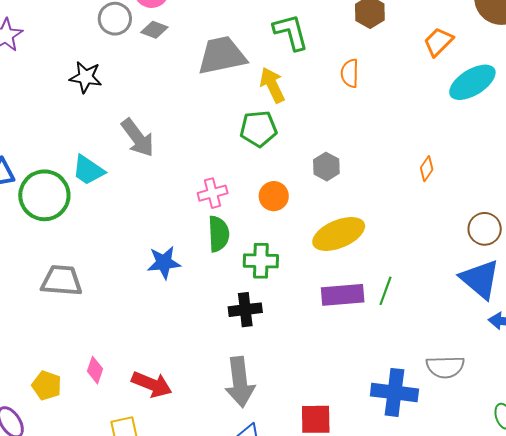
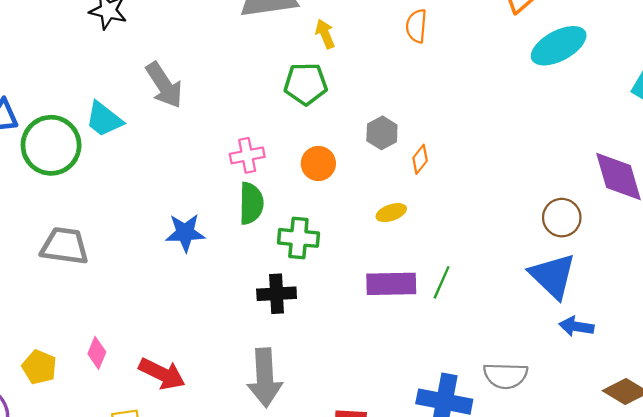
yellow arrow: (272, 85) -> (325, 34), size x0.7
orange diamond: (427, 169) -> (420, 159), moved
yellow ellipse: (339, 234) -> (391, 213), size x0.5

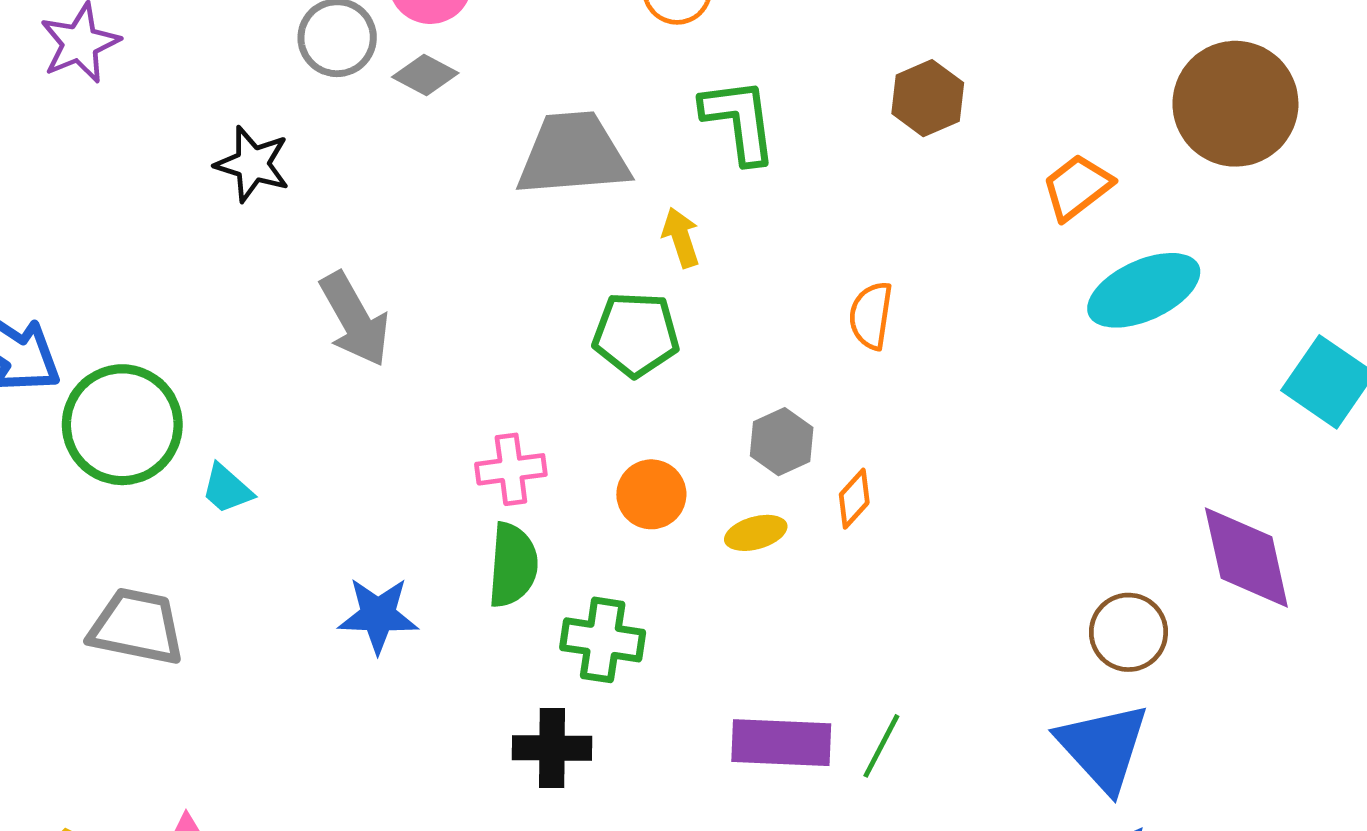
orange semicircle: (416, 26) -> (871, 316), moved
cyan trapezoid: (104, 119) -> (227, 489), moved, size x0.7
yellow ellipse: (391, 213) -> (756, 533), moved

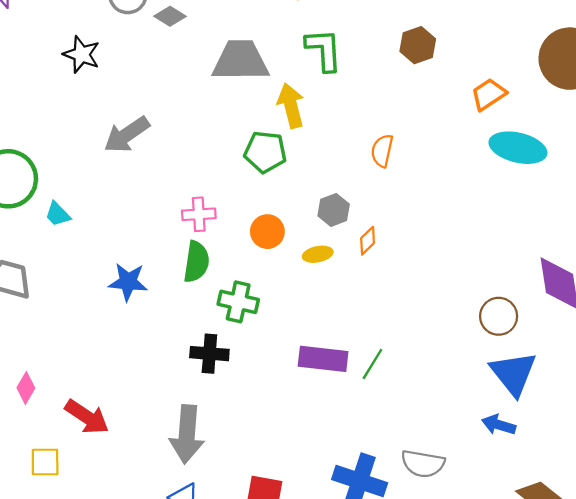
yellow arrow: (681, 238) -> (291, 106), size x1.5
cyan ellipse: (1144, 290) -> (518, 148), turned 34
gray arrow: (355, 319) -> (127, 135), turned 81
blue triangle: (1103, 747) -> (513, 373), moved

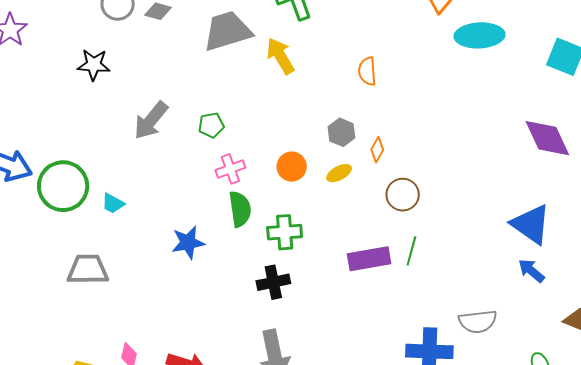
green pentagon: (265, 152) -> (211, 125), moved, size x0.7
brown circle: (499, 316) -> (403, 195), moved
blue arrow: (499, 425) -> (531, 271), turned 40

